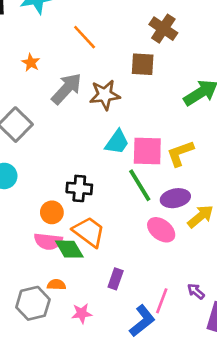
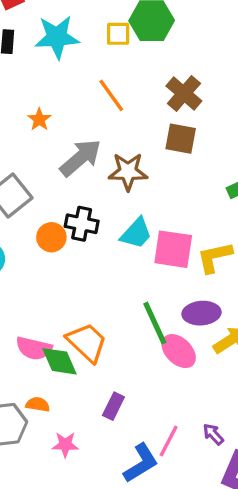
brown cross: (163, 29) -> (184, 93), moved
green line: (140, 185) -> (155, 323), moved
black cross: (79, 188) -> (82, 224), moved
orange circle: (52, 212) -> (51, 237), moved

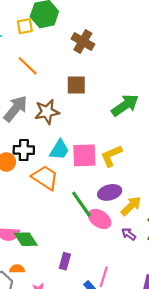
brown cross: (184, 93) -> (83, 41), moved
orange trapezoid: (87, 342) -> (45, 178), moved
purple arrow: (213, 434) -> (129, 234), moved

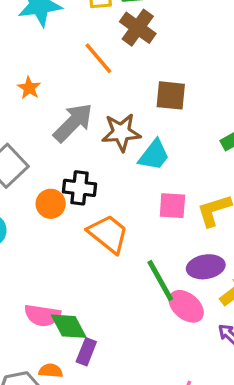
brown cross: (83, 41) -> (138, 28), moved
cyan trapezoid: (59, 150) -> (154, 155), moved
pink square: (84, 155) -> (172, 206), size x0.7
purple rectangle: (65, 261) -> (86, 352), moved

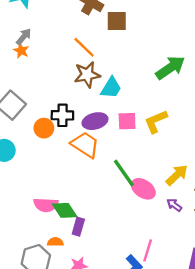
orange line: (98, 58) -> (84, 47), moved
brown square: (171, 95) -> (117, 21), moved
gray arrow: (73, 123) -> (24, 37), moved, size x0.6
purple ellipse: (206, 267) -> (95, 121), moved

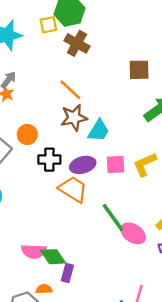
brown square: (117, 21) -> (139, 70), moved
orange circle: (44, 128) -> (27, 134), moved

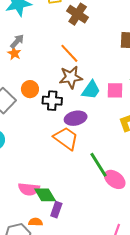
black cross: (49, 160) -> (52, 101), moved
pink square: (115, 164) -> (115, 90), moved

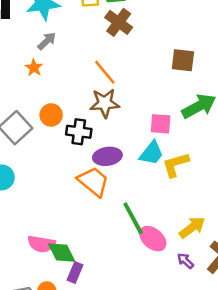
gray arrow: (17, 41) -> (47, 41), moved
cyan trapezoid: (91, 90) -> (152, 153), moved

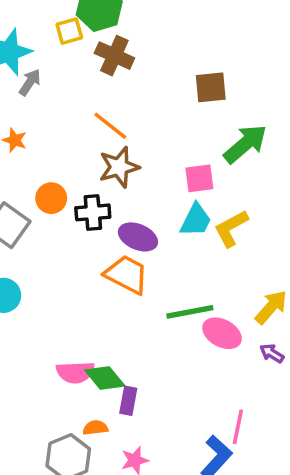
gray arrow: (47, 41) -> (30, 82), moved
purple ellipse: (107, 156) -> (138, 237), turned 44
green line: (133, 218) -> (190, 312), turned -60

